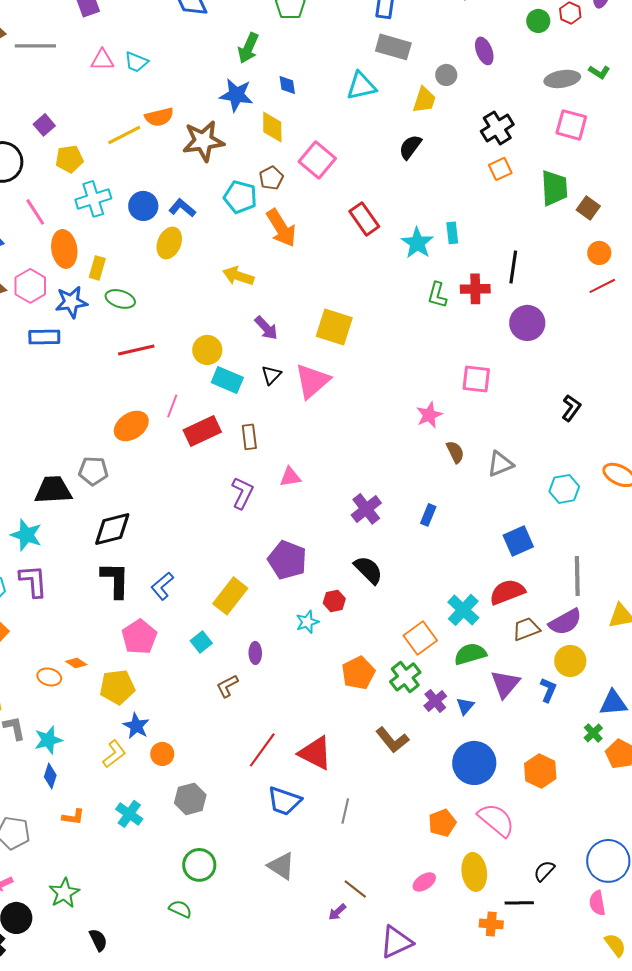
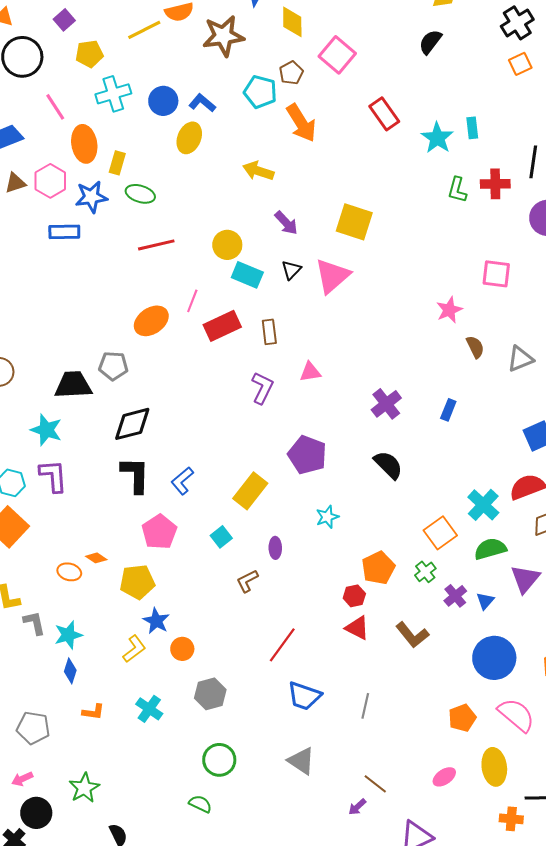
red hexagon: (334, 601) -> (354, 596), moved
green cross: (405, 677) -> (425, 572), size x0.7
red triangle: (315, 753) -> (357, 628), moved, size x0.7

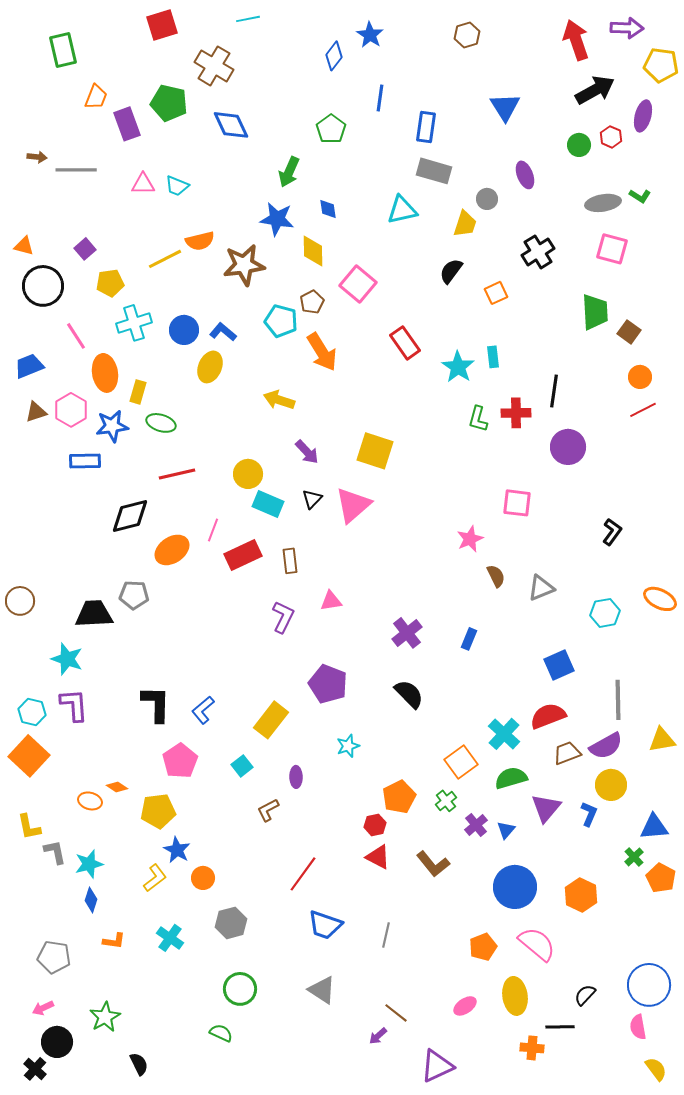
orange square: (520, 64) -> (496, 293), moved
black diamond: (132, 424) -> (130, 516), moved

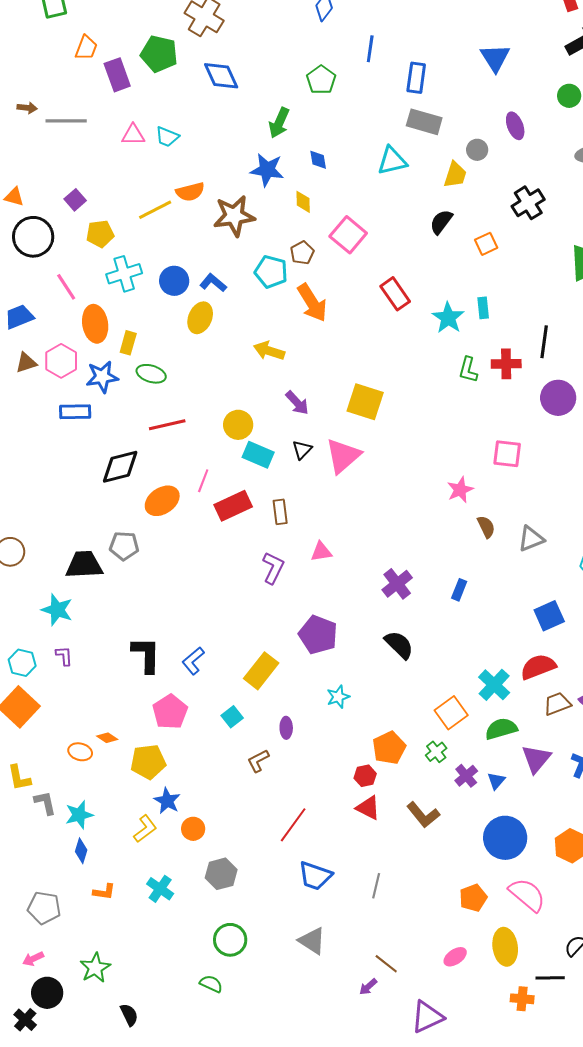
yellow diamond: (313, 251) -> (303, 202), size x0.7
purple L-shape: (74, 705) -> (64, 656), size x0.6

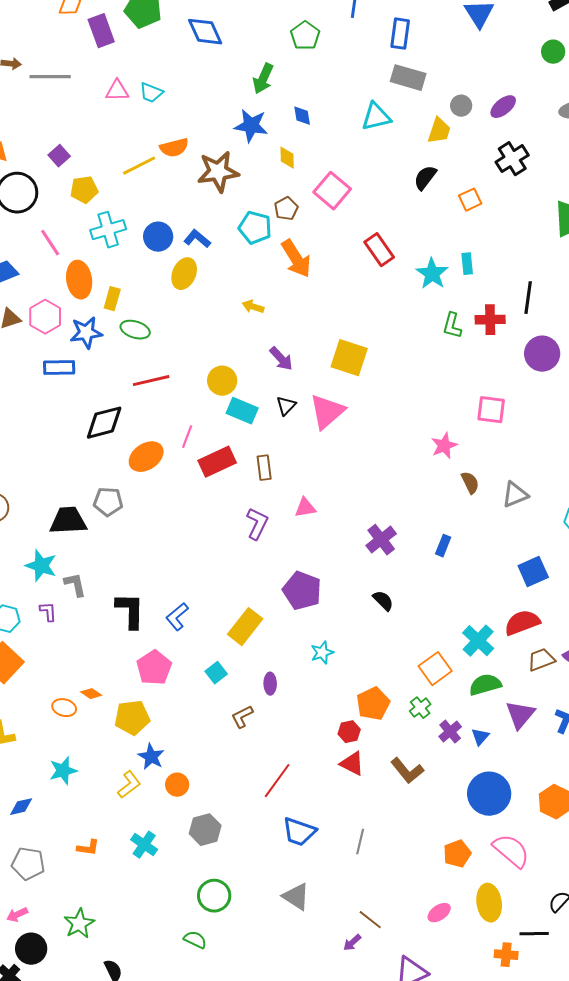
purple ellipse: (515, 126) -> (503, 107), moved, turned 72
yellow arrow: (269, 351) -> (253, 307), size x0.7
black semicircle: (399, 645) -> (383, 601), size x0.7
gray L-shape: (45, 803) -> (75, 585), moved
blue diamond: (81, 851) -> (21, 807), moved, turned 60

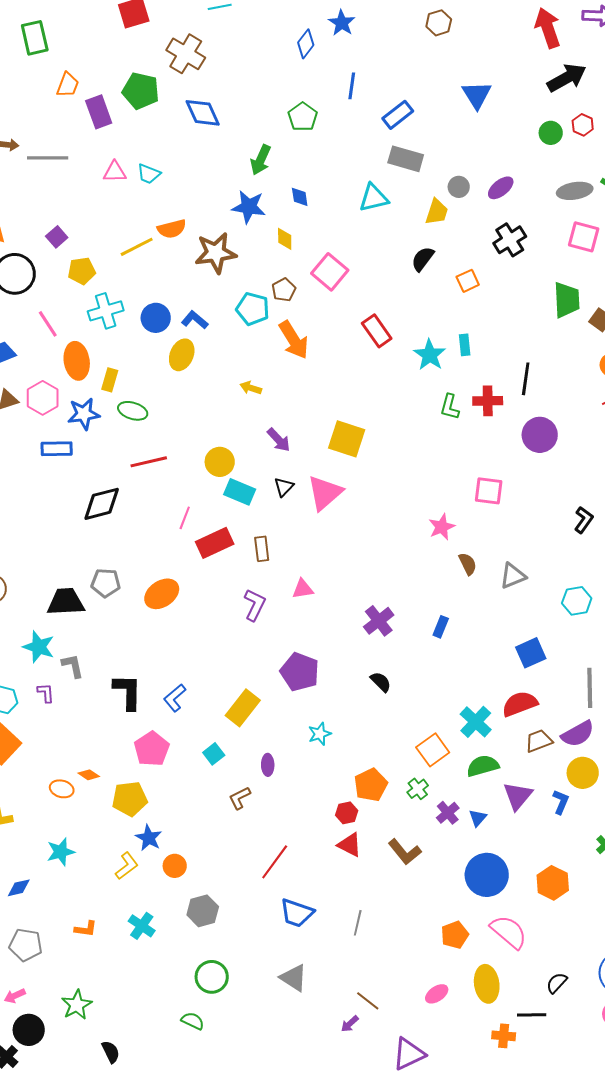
blue rectangle: (400, 34) -> (398, 115), turned 44
orange ellipse: (146, 457) -> (162, 594), moved

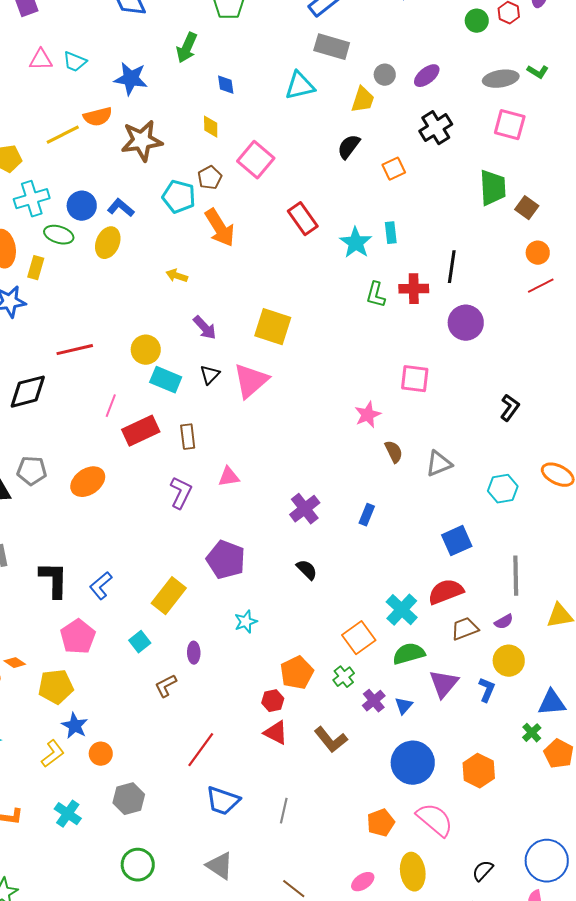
blue star: (249, 207) -> (131, 79), moved
green ellipse: (133, 411) -> (59, 235), moved
purple semicircle: (578, 734) -> (504, 622), size x0.6

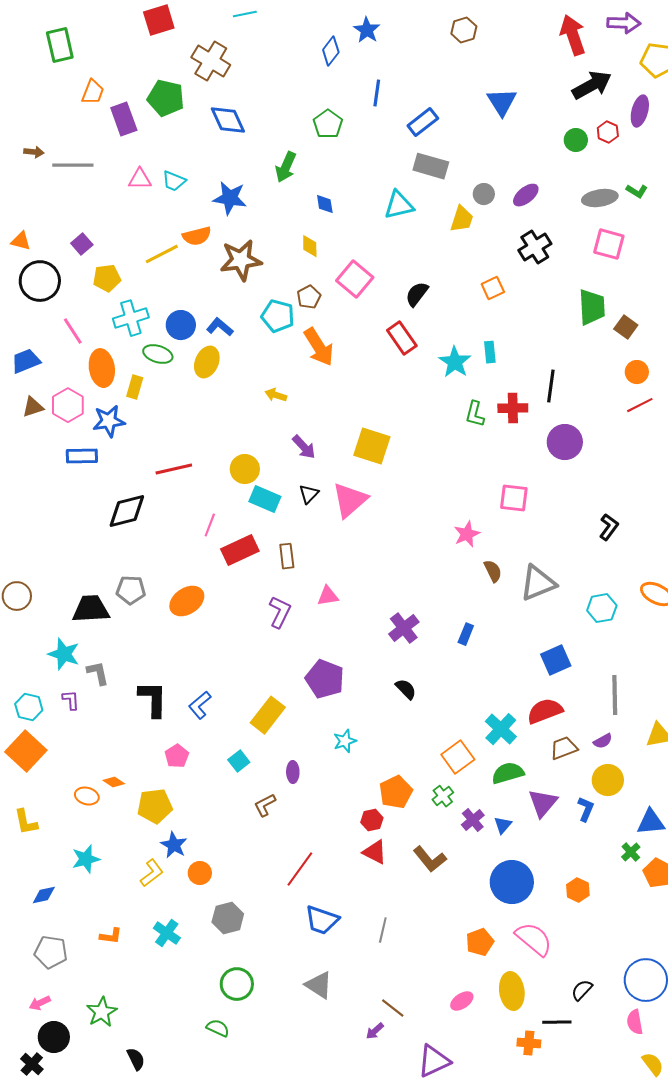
black semicircle: (349, 147) -> (417, 294), moved
gray triangle: (439, 464) -> (538, 583), size x1.4
pink pentagon: (78, 637) -> (177, 756), size x0.7
orange hexagon: (479, 771) -> (578, 890), size x0.7

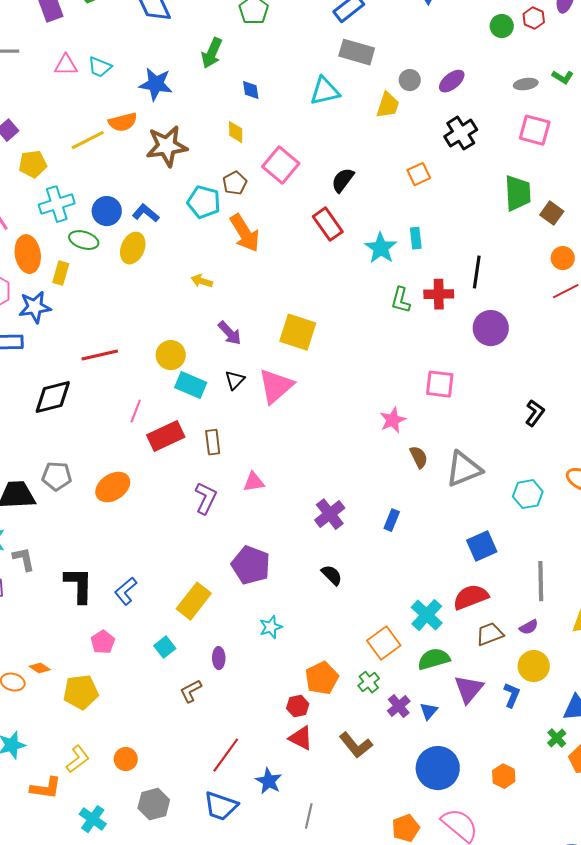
gray ellipse: (600, 198) -> (526, 84), size x0.7
blue star: (174, 845) -> (269, 781), moved
blue trapezoid: (322, 920) -> (221, 806), moved
orange L-shape: (111, 936) -> (46, 788), moved, size x1.4

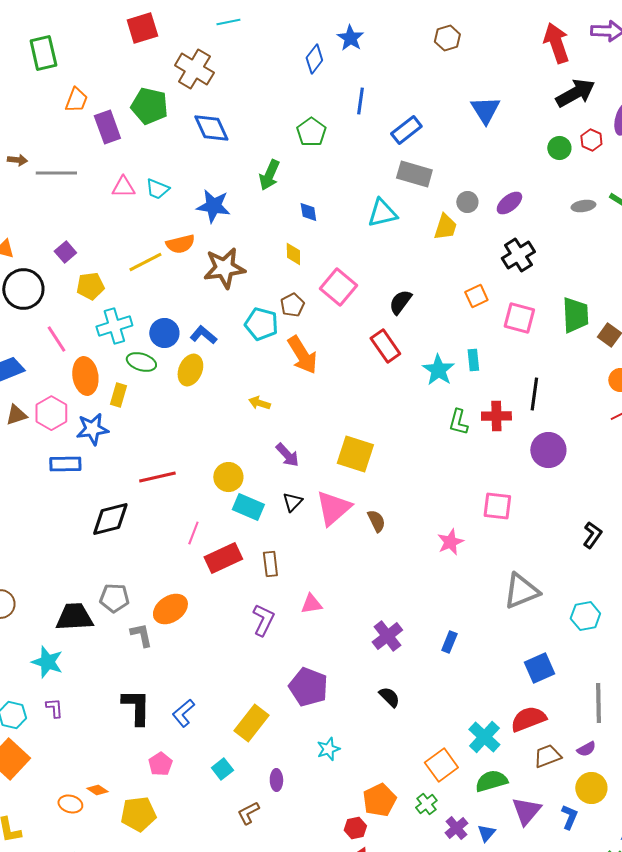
pink square: (535, 130) -> (519, 318), moved
brown semicircle: (419, 457) -> (376, 521), moved
gray L-shape: (24, 559) -> (141, 635), moved

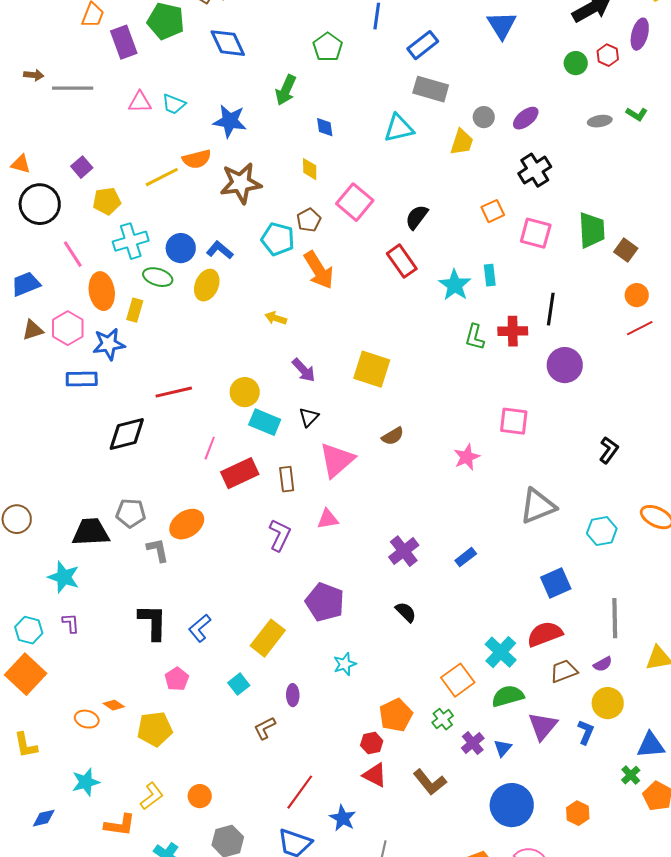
pink triangle: (333, 508) -> (337, 460), moved
brown semicircle: (376, 521) -> (393, 436), turned 85
blue rectangle: (449, 642) -> (466, 557), turned 30

